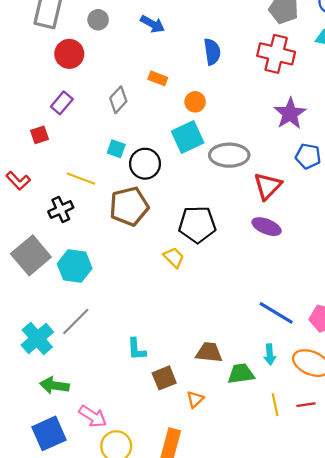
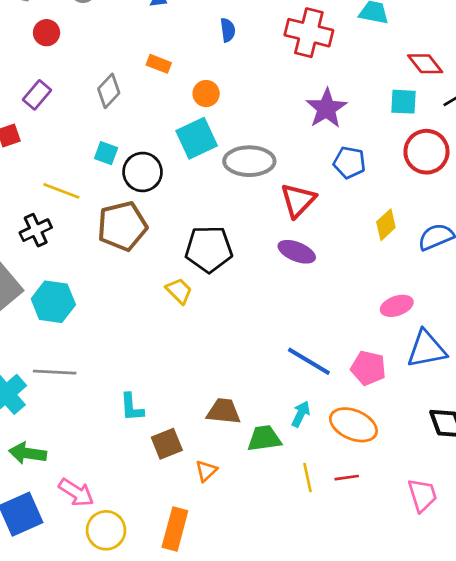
blue semicircle: (212, 52) -> (228, 30), size x0.7
red circle: (69, 54) -> (47, 33), size x0.7
gray line: (76, 321) -> (55, 372), turned 48
cyan arrow: (270, 355) -> (301, 414), turned -150

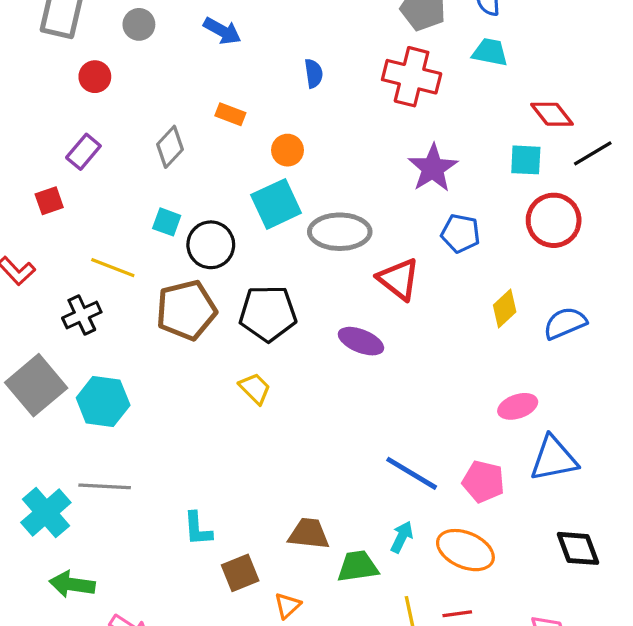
red triangle: (298, 200) -> (398, 279), turned -36
black pentagon: (209, 249) -> (268, 313), moved
purple ellipse: (297, 252) -> (361, 341), moved

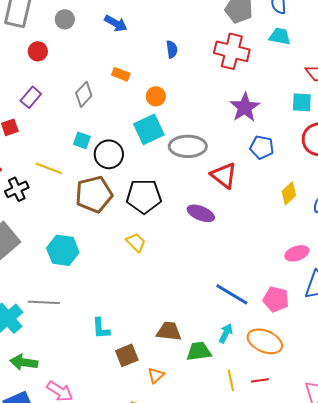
black cross: (82, 315) -> (17, 189), moved
cyan hexagon: (103, 402) -> (63, 250), moved

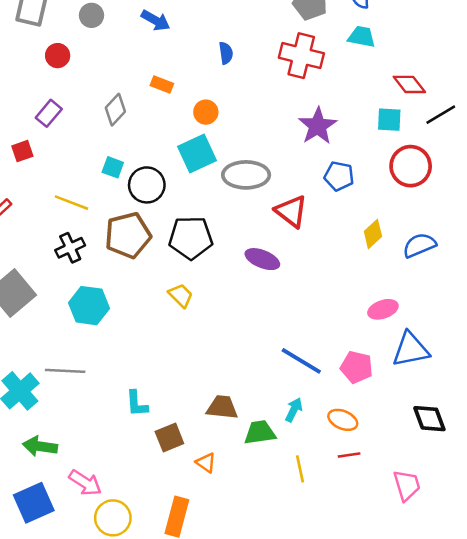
black cross: (17, 189) -> (70, 248), moved
orange ellipse: (265, 341) -> (343, 420), size x0.7
orange triangle: (156, 375) -> (206, 463), turned -42
red line: (260, 380) -> (349, 455), moved

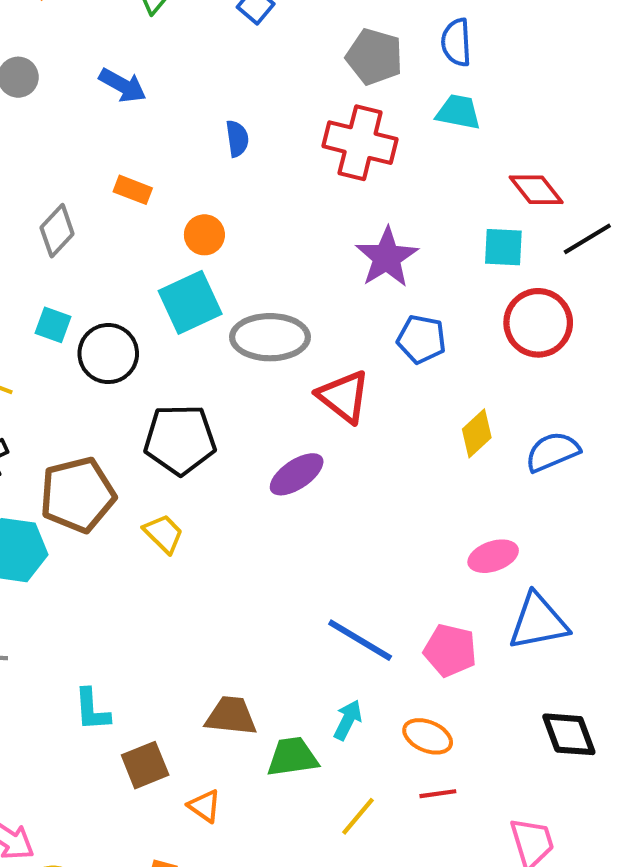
brown pentagon: (128, 235) -> (78, 495), moved
purple ellipse: (262, 259) -> (297, 474), turned -56
yellow line: (300, 469) -> (358, 816), turned 52

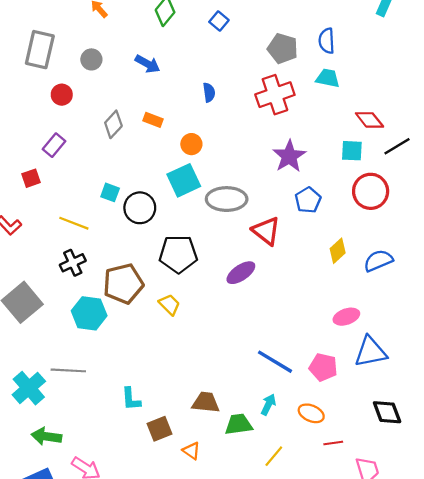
red cross: (360, 143) -> (275, 95), turned -33
gray diamond: (57, 231) -> (113, 124), moved
blue pentagon: (421, 339) -> (308, 200), turned 30
red line: (438, 794) -> (333, 443), moved

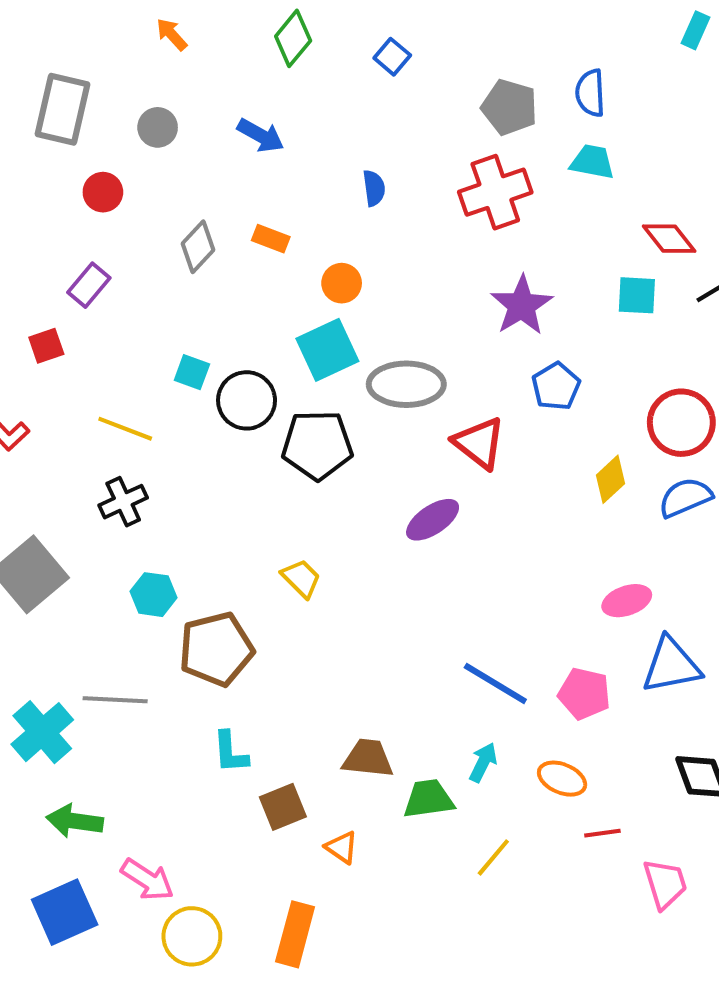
red circle: (371, 191) -> (681, 423), moved
black pentagon: (178, 254) -> (317, 445), moved
brown pentagon: (123, 284) -> (216, 649), moved
cyan hexagon: (89, 313) -> (154, 595), size x0.7

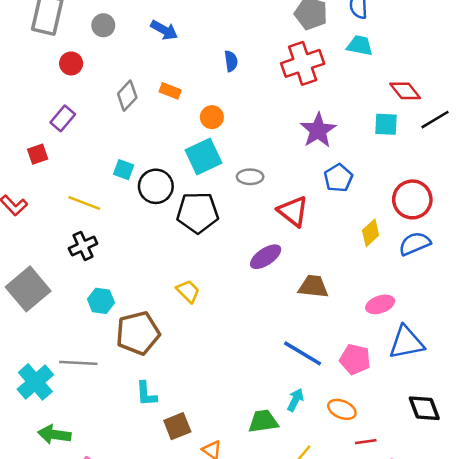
gray ellipse: (406, 384) -> (250, 177), size x0.6
brown trapezoid: (368, 758) -> (313, 287), moved

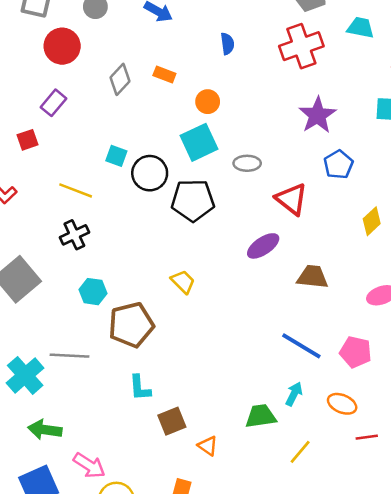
red circle: (71, 63) -> (62, 46), size x1.5

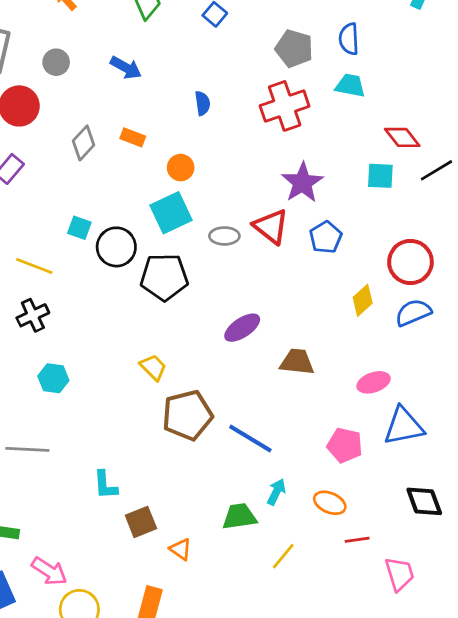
red triangle: (292, 199) -> (271, 226), moved
brown pentagon: (131, 325) -> (187, 415), moved
blue line: (301, 346) -> (250, 438), moved

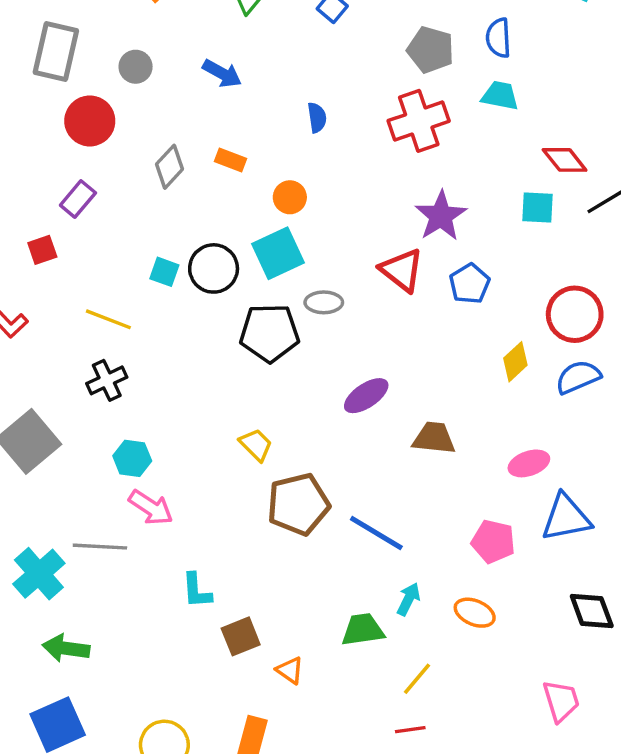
gray ellipse: (224, 236) -> (324, 302), moved
black circle: (116, 247) -> (214, 268), moved
red line: (357, 540) -> (410, 730), moved
pink arrow: (49, 571) -> (151, 508), moved

